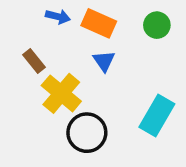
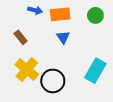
orange rectangle: (99, 23) -> (60, 14), turned -30
yellow cross: (61, 93) -> (27, 69), moved

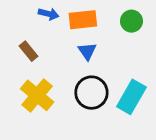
black circle: (53, 81) -> (91, 93), moved

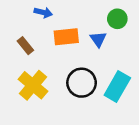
orange rectangle: (83, 20) -> (66, 37), moved
blue triangle: (87, 51) -> (98, 39), moved

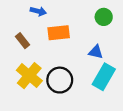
blue triangle: (98, 39) -> (96, 52), moved, turned -42
black circle: (82, 83) -> (60, 80), moved

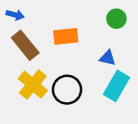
blue arrow: (38, 11) -> (15, 15), moved
brown rectangle: (23, 41) -> (25, 45), size x1.6

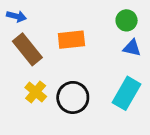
blue triangle: (108, 58) -> (132, 48), moved
yellow cross: (33, 85) -> (36, 92), size x0.7

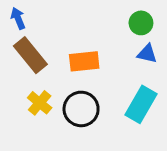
blue arrow: (16, 16) -> (18, 18), turned -126
orange rectangle: (71, 40) -> (84, 61), moved

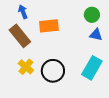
blue arrow: (18, 18) -> (23, 12), moved
orange rectangle: (84, 61) -> (49, 26), moved

